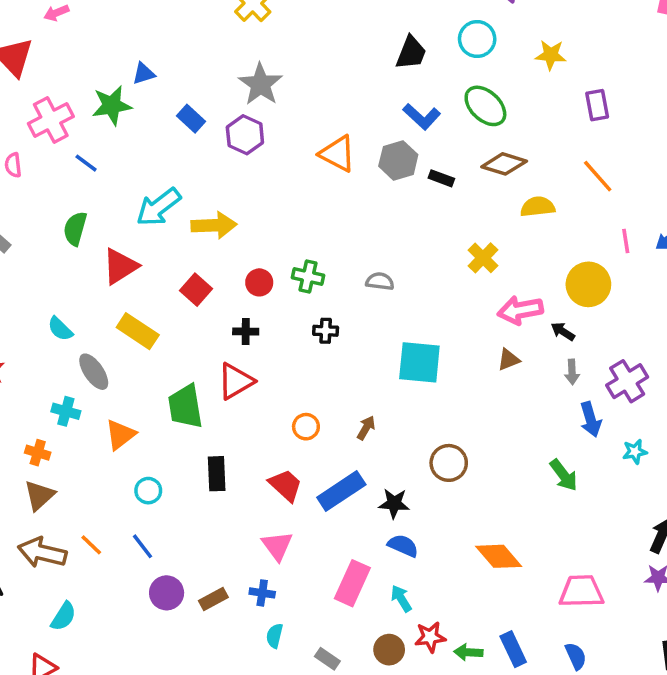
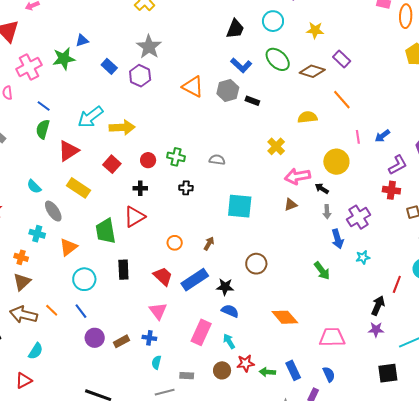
purple rectangle: (597, 105) -> (342, 59), turned -36
blue line: (86, 163) -> (44, 106), moved
brown diamond: (504, 164) -> (312, 71), moved
cyan circle: (148, 491) -> (84, 279), size x1.5
gray rectangle: (327, 659) -> (187, 376), turned -32

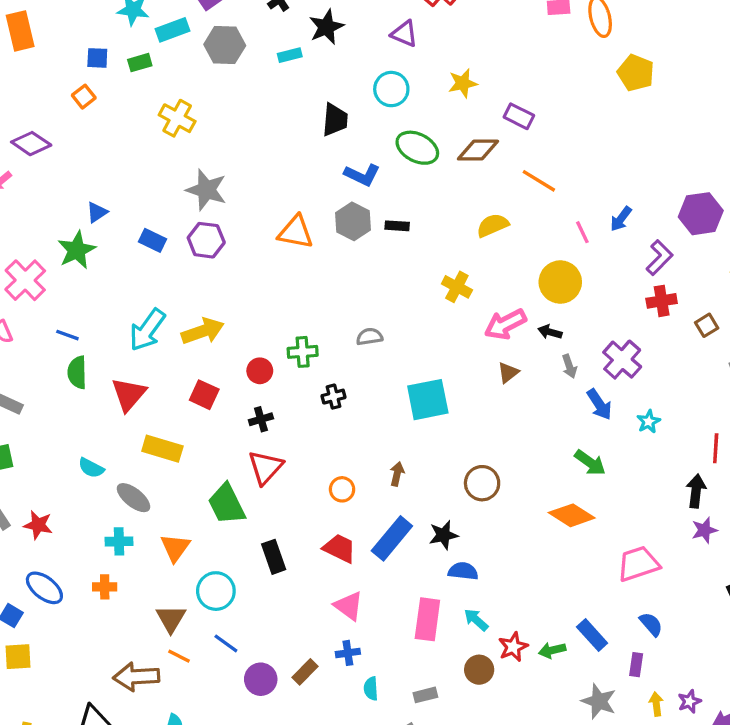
brown triangle: (22, 282) -> (171, 619), moved
orange diamond: (285, 317) -> (572, 515), moved

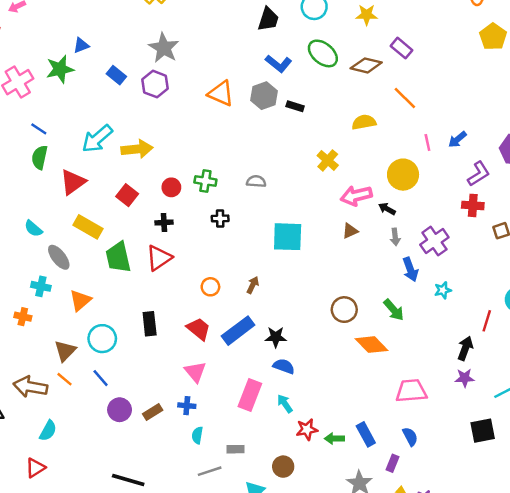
brown circle: (482, 483) -> (344, 310), moved
green trapezoid: (227, 504) -> (118, 257), moved
brown circle: (479, 670) -> (283, 467), moved

